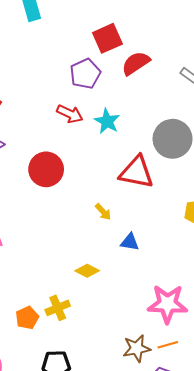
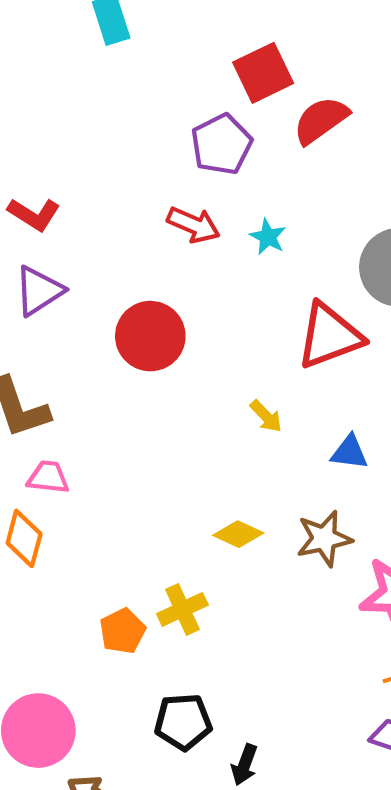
cyan star: (107, 121) -> (268, 237), size x0.7
red triangle: (137, 172) -> (329, 336), turned -30
blue triangle: (130, 242) -> (349, 452), moved
brown star: (137, 348) -> (324, 539), moved

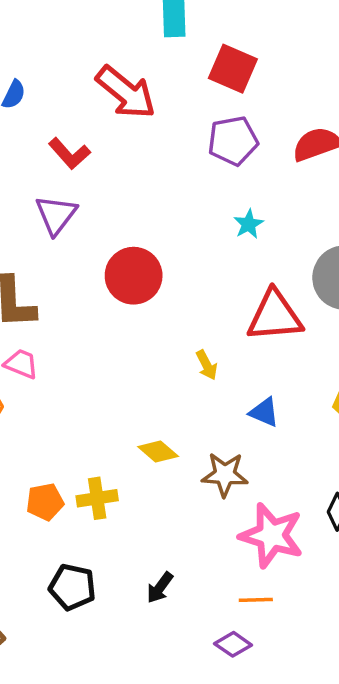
red square: (263, 73) -> (233, 69), moved, turned 33
red arrow: (194, 225) -> (126, 92), moved, size x1.5
purple triangle: (39, 291) -> (56, 215), turned -36
black arrow: (244, 765) -> (160, 588), moved

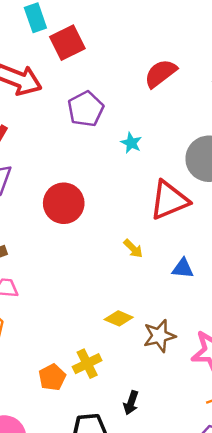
red square: (233, 69) -> (67, 43), moved, turned -32
purple pentagon: (233, 141) -> (86, 109), moved
brown star: (225, 475) -> (159, 336), moved
black arrow: (160, 588) -> (131, 403), moved

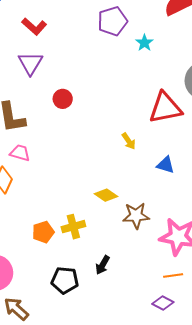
cyan star: (131, 143) -> (144, 43), moved
red circle: (64, 203) -> (63, 99), moved, size x0.6

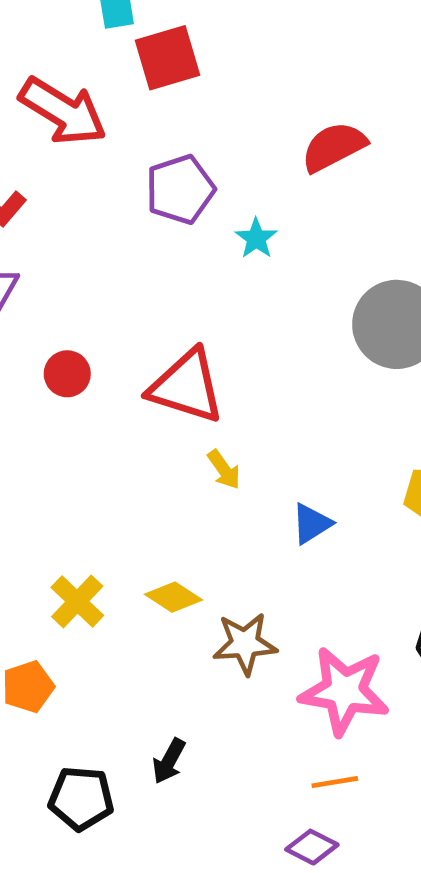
red triangle: (165, 108) -> (186, 386), moved, turned 30
blue triangle: (166, 165) -> (312, 524), turned -48
yellow cross: (73, 227) -> (77, 601), moved, turned -30

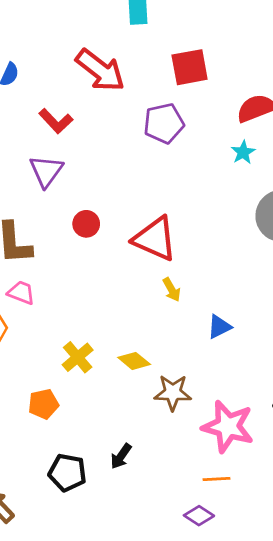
red square: (167, 58) -> (190, 67), moved
cyan star: (256, 238) -> (243, 152), moved

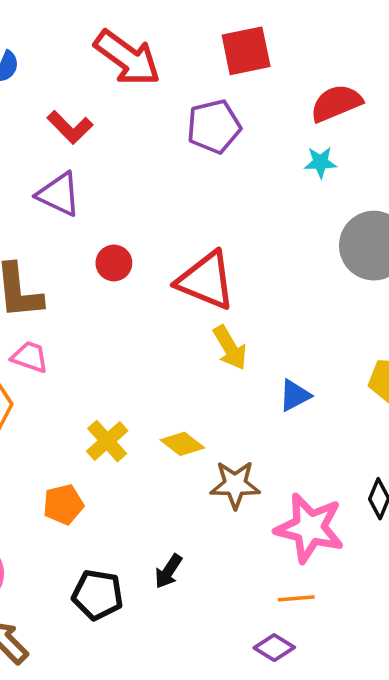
cyan star: (243, 152) -> (320, 162), turned 30
purple triangle: (46, 171) -> (59, 194), turned -39
yellow arrow: (172, 290) -> (230, 348), size x1.4

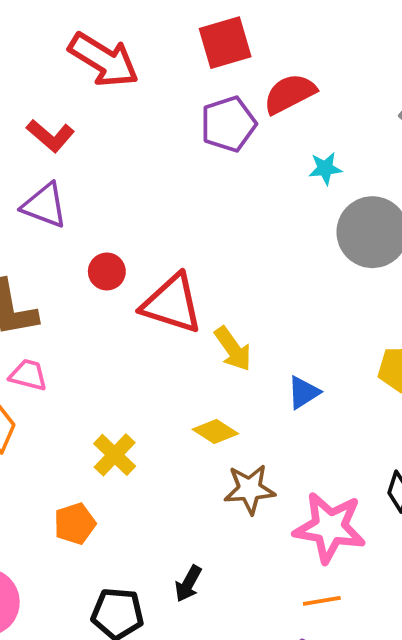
red semicircle: (336, 103) -> (290, 94), moved
purple pentagon: (214, 127) -> (228, 124), moved
cyan star: (320, 162) -> (325, 168), moved
red triangle: (206, 281) -> (172, 304), moved
yellow diamond: (182, 444) -> (215, 431), moved

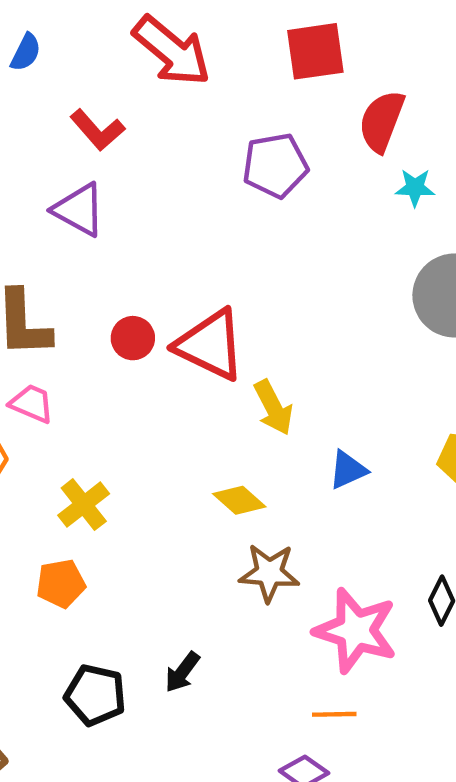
red semicircle: (290, 94) -> (382, 121), turned -50
purple pentagon: (228, 124) -> (275, 165), moved
cyan star: (325, 168) -> (415, 188), moved
red circle: (107, 271) -> (133, 338), moved
yellow cross: (115, 455) -> (84, 505), moved

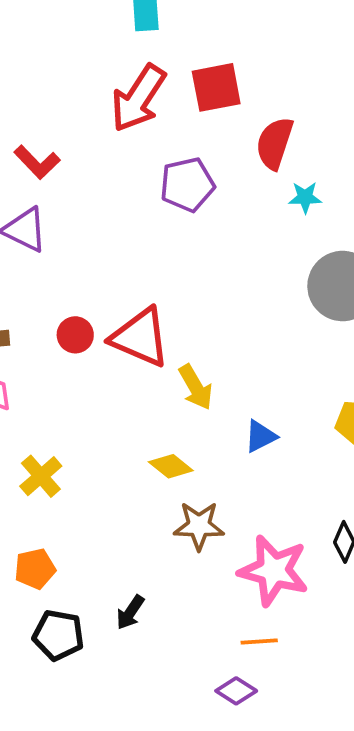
red arrow: (172, 51) -> (138, 98), moved, turned 86
orange pentagon: (61, 584) -> (35, 569), moved

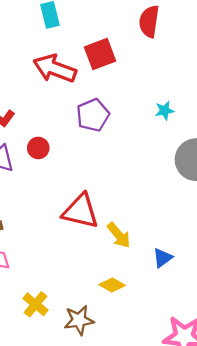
red arrow: (138, 98) -> (55, 69), turned 87
red semicircle: (275, 143) -> (149, 21), moved
red circle: (75, 335) -> (38, 148), moved
brown star: (199, 526) -> (79, 320), moved

